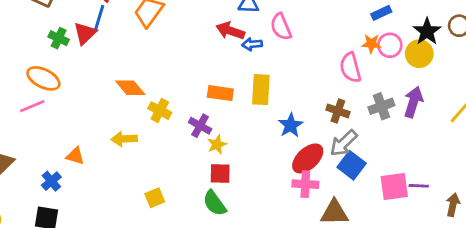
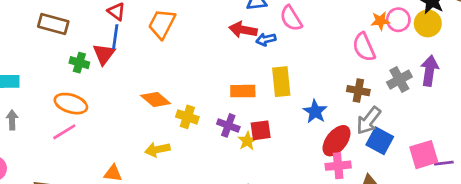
red square: (220, 173) -> (261, 130), moved
purple line: (419, 186) -> (444, 163), moved

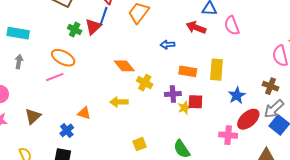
blue arrow: (266, 39) -> (167, 45), moved
purple cross: (228, 125) -> (173, 94), turned -35
pink cross: (338, 166) -> (228, 135), moved

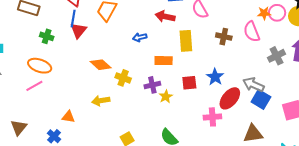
red triangle: (93, 27) -> (79, 30), moved
yellow rectangle: (216, 70) -> (186, 41), moved
brown cross: (271, 86) -> (224, 37), moved
red square: (195, 102) -> (189, 83), moved
gray arrow: (274, 109) -> (253, 85), turned 75

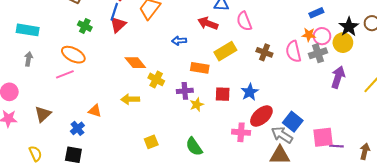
yellow rectangle: (186, 41) -> (225, 51), turned 55
gray cross: (276, 56) -> (318, 53), moved
gray arrow: (253, 85) -> (282, 135), moved

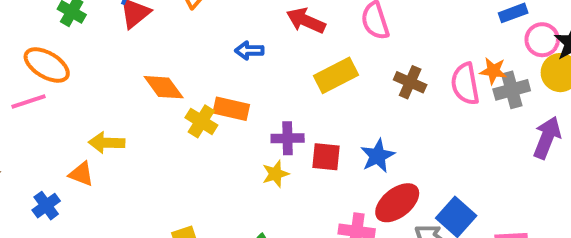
orange star: (309, 35) -> (493, 71), moved
pink circle: (322, 36) -> (542, 40), moved
orange rectangle: (200, 68) -> (231, 109), moved
purple cross: (185, 91) -> (288, 138), moved
yellow arrow: (130, 99) -> (107, 143), moved

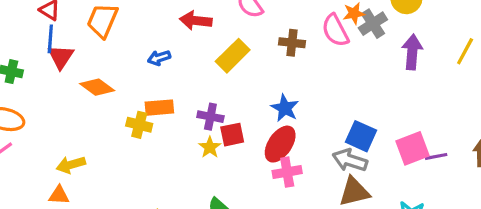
orange diamond: (164, 87) -> (97, 87), moved
purple cross: (288, 138) -> (210, 117), turned 30
red square: (326, 157) -> (232, 135), moved
red ellipse: (397, 203) -> (280, 144), moved

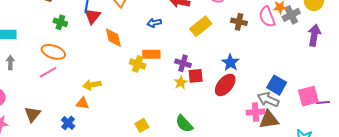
orange diamond: (97, 87) -> (113, 38), turned 35
pink cross: (287, 172) -> (255, 112), moved

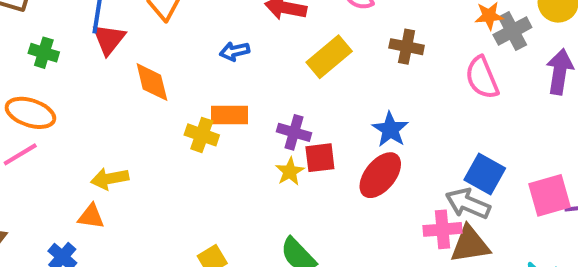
pink semicircle: (267, 17) -> (482, 78), moved

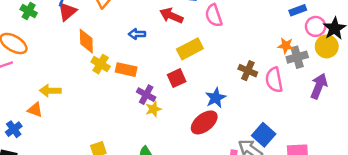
brown cross: (407, 47) -> (248, 71), moved
purple cross: (294, 132) -> (146, 95), moved
yellow cross: (202, 135) -> (101, 64), moved
red square: (320, 158) -> (177, 78), moved, turned -30

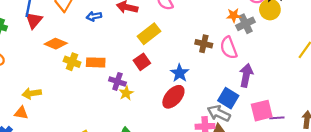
blue arrow: (137, 34) -> (94, 16), moved
orange diamond: (86, 41) -> (56, 44), turned -55
purple arrow: (319, 86) -> (246, 75), moved

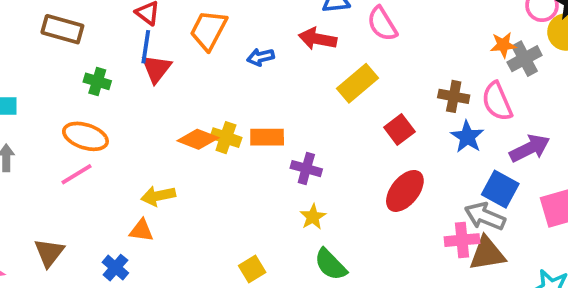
orange diamond: (56, 44) -> (198, 139), moved
red square: (142, 62) -> (399, 129), moved
blue star: (180, 73) -> (467, 137), moved
purple arrow: (246, 75) -> (530, 148), turned 55
yellow star: (126, 93) -> (313, 217), moved

